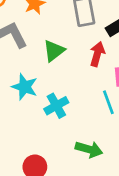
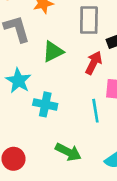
cyan cross: (56, 106) -> (45, 104), turned 30

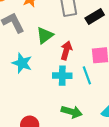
red arrow: (94, 63) -> (66, 50), moved
cyan cross: (45, 104) -> (62, 76), moved

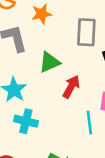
cyan cross: (62, 76) -> (26, 121), moved

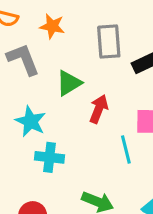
orange star: (42, 14) -> (52, 26), turned 30

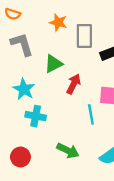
orange star: (52, 26) -> (58, 22), moved

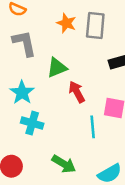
gray rectangle: (84, 36) -> (95, 25), moved
red arrow: (74, 84) -> (77, 92), turned -60

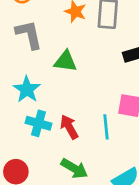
green triangle: (57, 68) -> (65, 61), turned 30
red arrow: (77, 92) -> (69, 127), moved

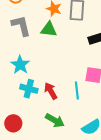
green triangle: (65, 61) -> (49, 29), moved

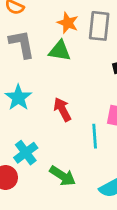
cyan cross: (29, 89) -> (26, 153), moved, turned 36
red arrow: (51, 91) -> (62, 109), moved

